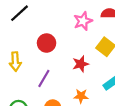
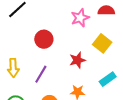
yellow arrow: (15, 62) -> (13, 68), moved

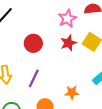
red star: (77, 60) -> (68, 43), moved

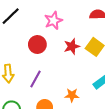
pink star: (67, 19) -> (53, 21), moved

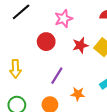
purple line: (36, 79) -> (57, 76), moved

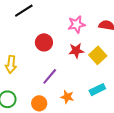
pink star: (64, 19) -> (77, 24), moved

